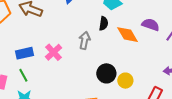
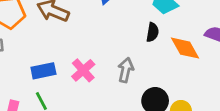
gray arrow: (85, 40) -> (126, 70), moved

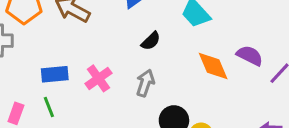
black semicircle: (153, 32) -> (151, 41), moved, turned 30

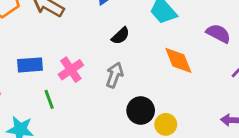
purple semicircle: (250, 56) -> (218, 33), moved
green line: (49, 107) -> (49, 99), moved

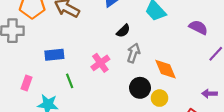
orange diamond: (178, 60) -> (165, 69), moved
pink cross: (71, 70) -> (100, 63), moved
gray arrow: (115, 75) -> (134, 53), moved

